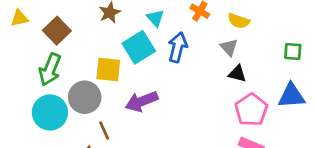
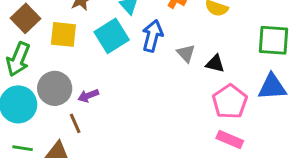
gray triangle: (229, 47) -> (186, 53), moved
green square: (293, 51) -> (273, 40), size x1.6
yellow square: (108, 69) -> (63, 34), moved
purple arrow: (142, 101) -> (88, 96), moved, size x0.6

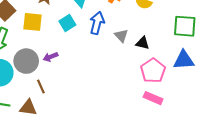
cyan square: (112, 36) -> (67, 23), size x0.7
purple arrow: (88, 96) -> (50, 57), moved

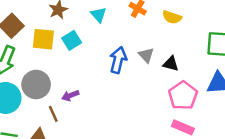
cyan square: (67, 23) -> (72, 40), moved
blue arrow: (97, 23) -> (118, 60), moved
purple arrow: (50, 57) -> (70, 96), moved

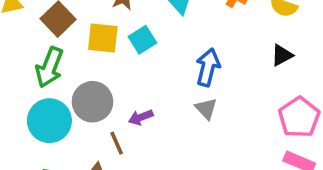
gray triangle: (146, 55) -> (206, 109), moved
black triangle: (171, 64) -> (282, 55), moved, turned -42

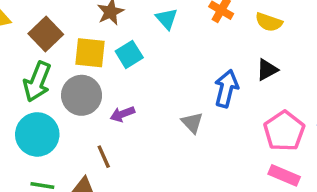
blue arrow: (208, 67) -> (226, 88), moved
gray circle: (92, 102) -> (82, 95), moved
purple arrow: (141, 117) -> (122, 114), moved

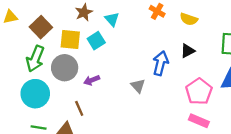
cyan triangle: (167, 19) -> (112, 19), moved

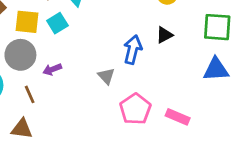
pink pentagon: (199, 91) -> (135, 109), moved
brown line: (79, 108) -> (30, 94), moved

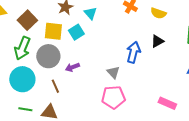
pink pentagon: (135, 109) -> (113, 97), moved, turned 30

